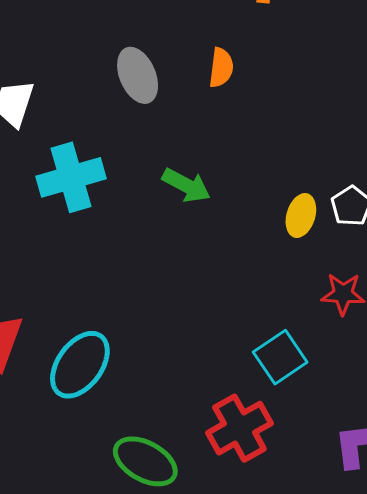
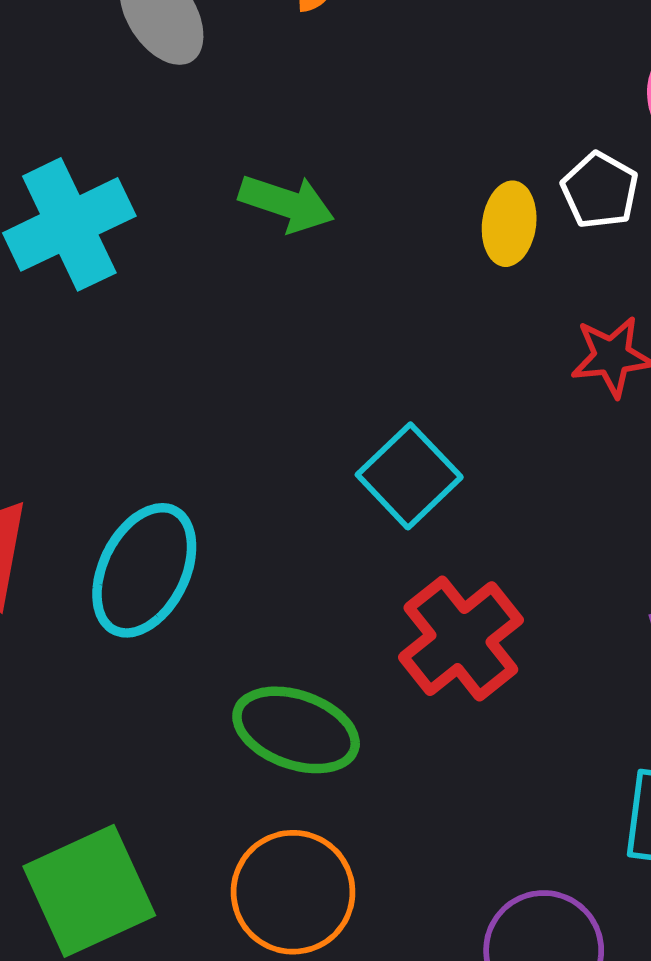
cyan square: (280, 357) -> (409, 476), moved

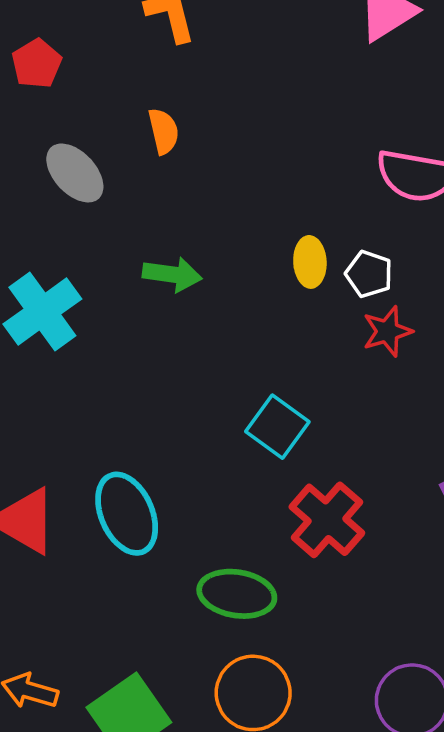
white pentagon: (600, 190) -> (369, 274), moved
cyan ellipse: (144, 570) -> (127, 514), turned -40

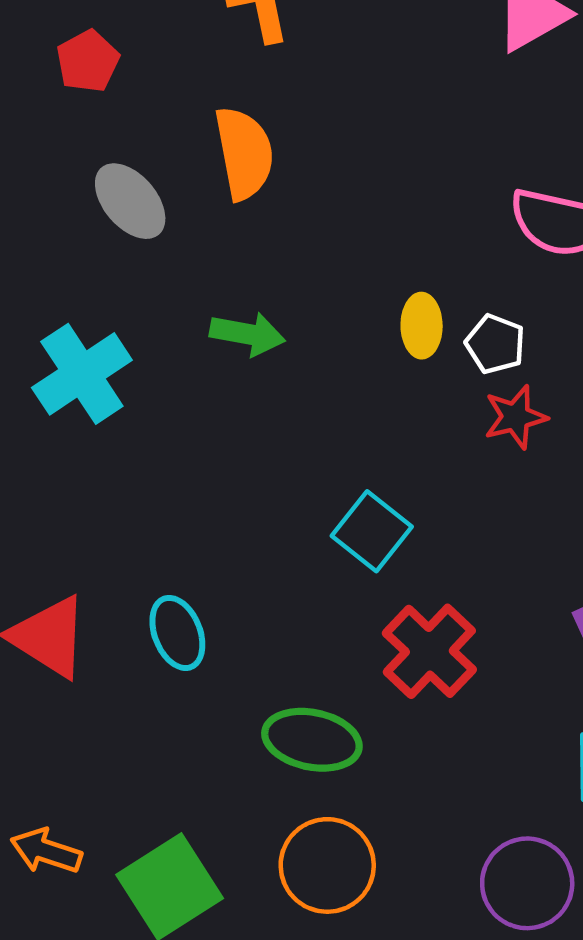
orange semicircle: (164, 131) -> (244, 153), size x1.6
cyan ellipse: (127, 514) -> (177, 633), size x0.7

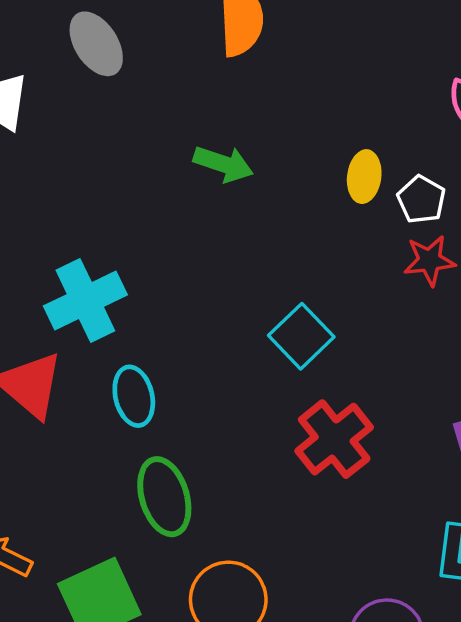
gray ellipse: (130, 201) -> (96, 44), moved
cyan cross: (82, 374) -> (85, 300), moved
green ellipse: (312, 740) -> (164, 497), moved, turned 54

